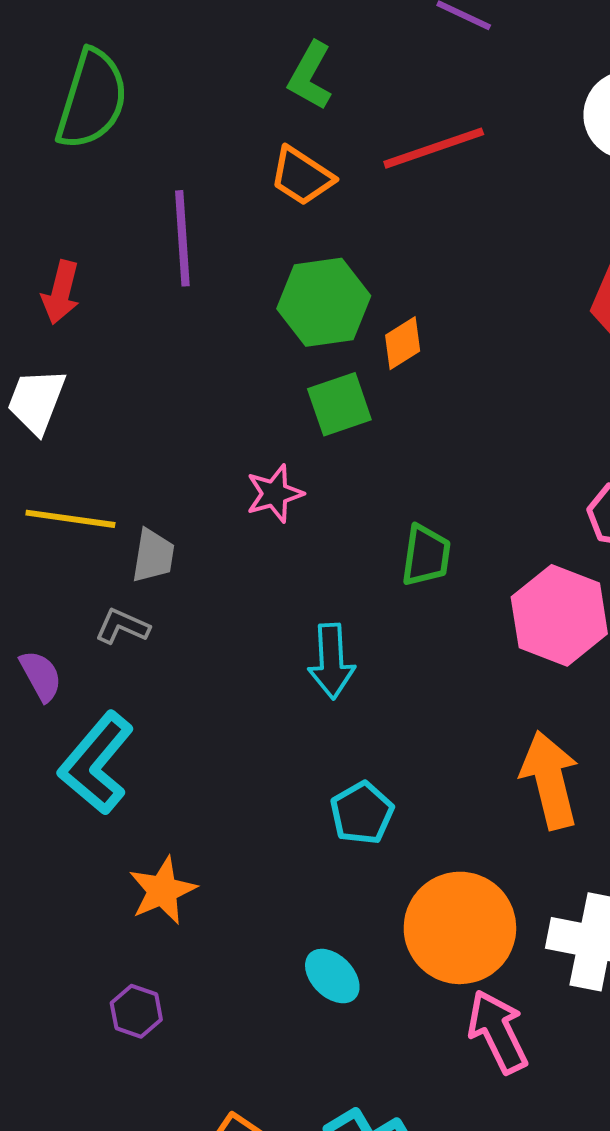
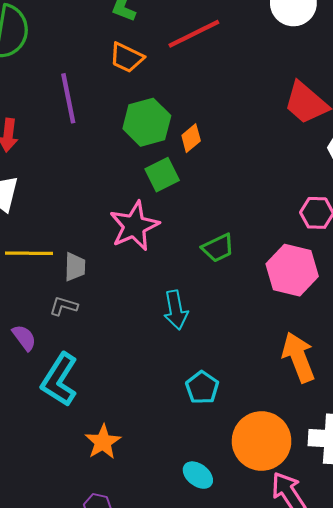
pink star: (275, 494) -> (134, 226), size x1.6
green trapezoid: (426, 555) -> (218, 248), turned 64

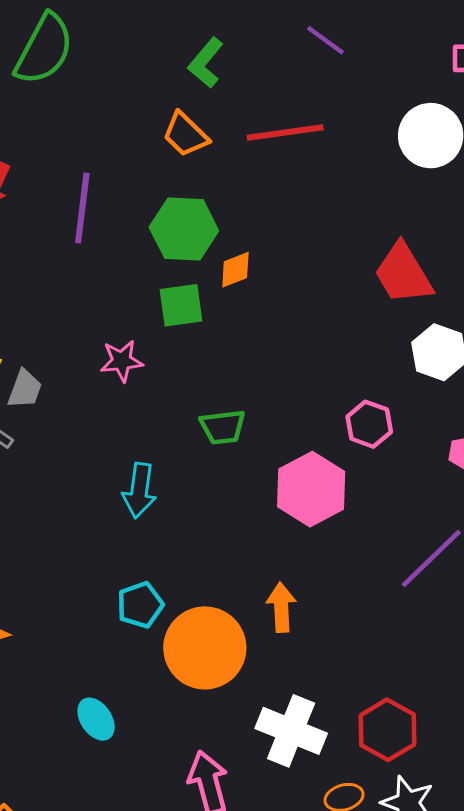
purple line: (68, 98) -> (82, 208), moved
pink star: (134, 226) -> (122, 361), size x0.6
orange arrow: (299, 357) -> (281, 607), size x0.7
orange circle: (262, 441) -> (205, 648), moved

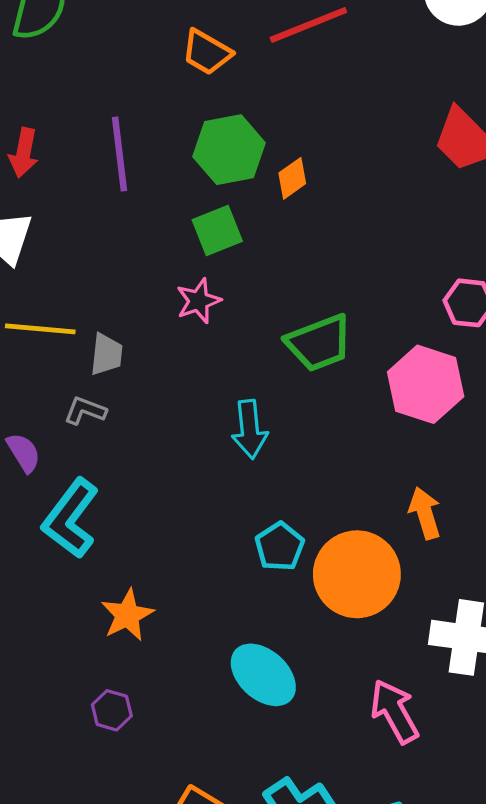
green square: (181, 305) -> (217, 231), moved
green trapezoid: (223, 427) -> (319, 343), size x1.4
cyan ellipse: (96, 719) -> (263, 675), size x1.5

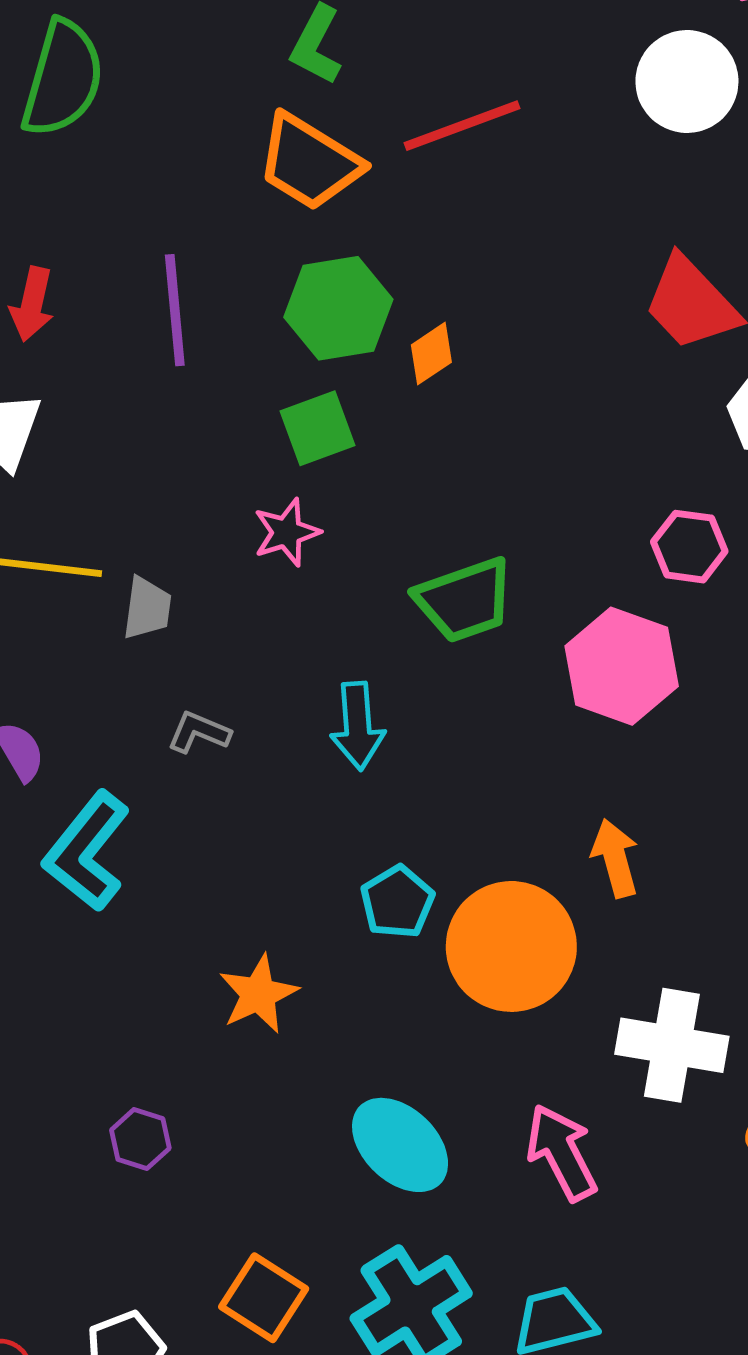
orange trapezoid: (207, 52) -> (309, 162), size x1.4
gray L-shape: (85, 411) -> (199, 732), moved
orange star: (127, 615) -> (258, 994), moved
cyan ellipse: (263, 675) -> (400, 1145), moved

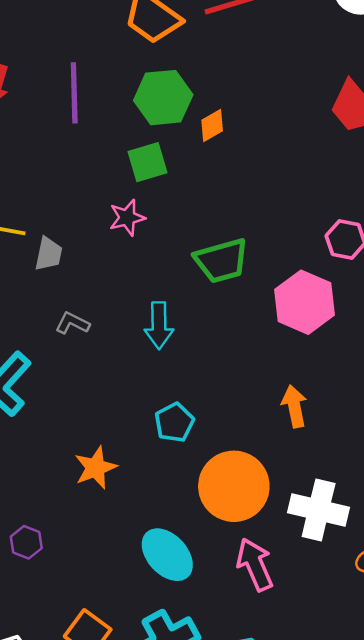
orange circle: (511, 946) -> (234, 486), moved

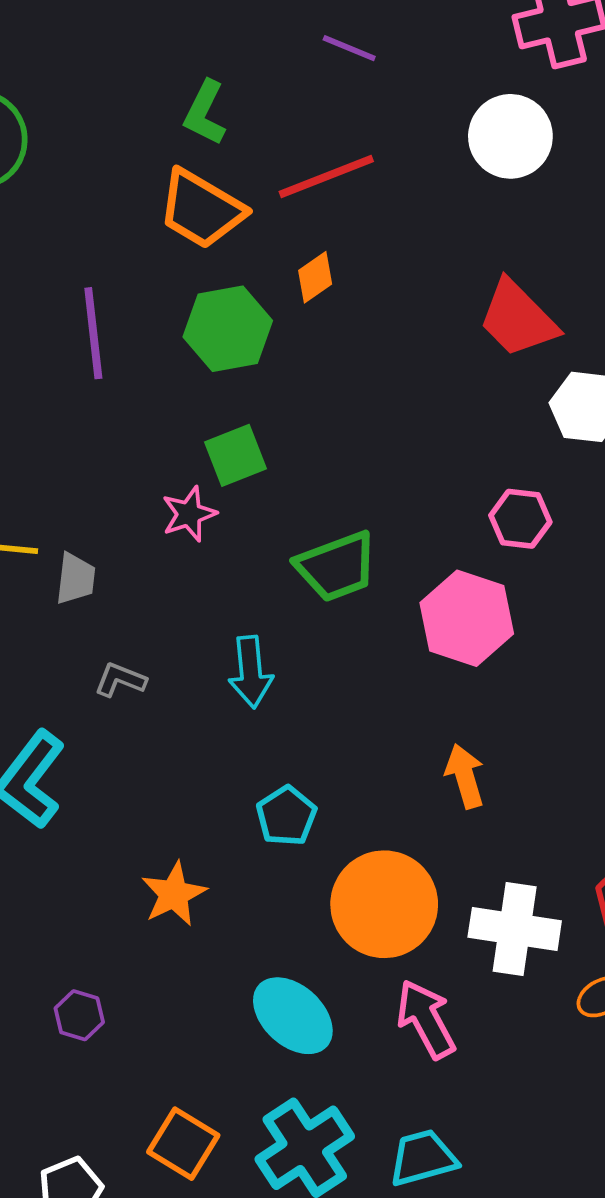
orange diamond: (212, 125) -> (315, 277), moved
green square: (148, 162) -> (235, 455), moved

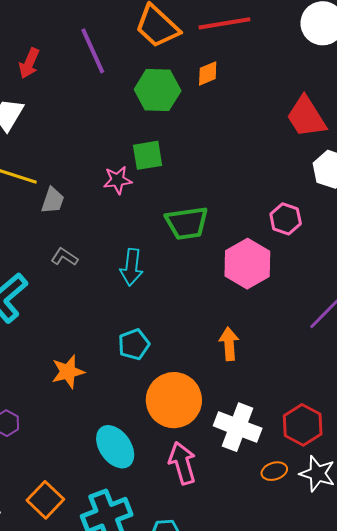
purple line: (93, 333) -> (93, 51), moved, turned -30

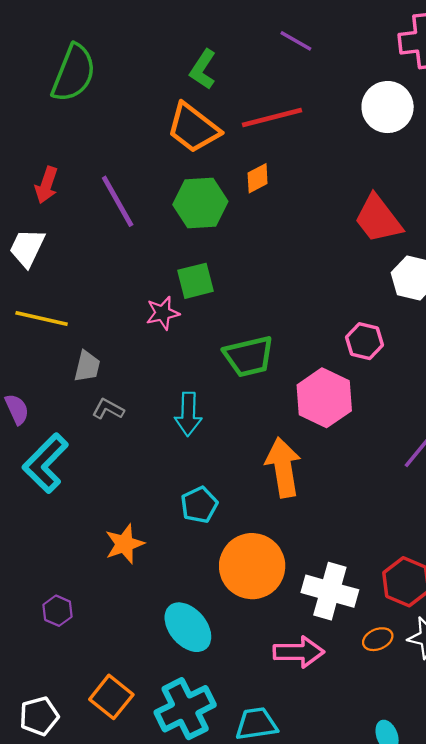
purple line: (93, 51) -> (118, 201), moved
gray trapezoid: (53, 200) -> (87, 366), moved
orange arrow: (229, 344) -> (283, 467), moved, size x1.5
pink arrow: (182, 463) -> (299, 652), moved, turned 111

